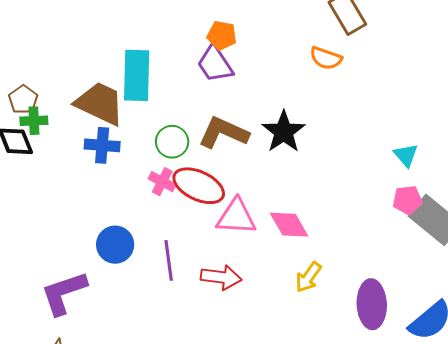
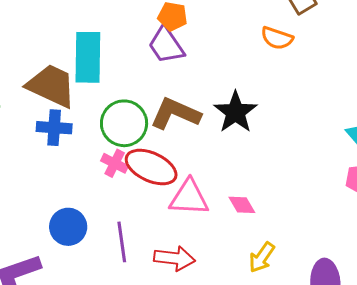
green circle: (172, 142) -> (124, 123), size x1.4
pink diamond: (289, 225) -> (242, 205), size x0.7

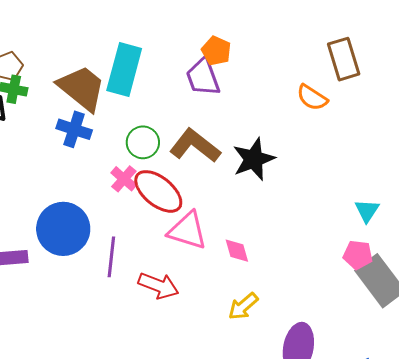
green circle: (124, 123) -> (143, 142), size x0.7
blue circle: (68, 227) -> (63, 229), size x1.4

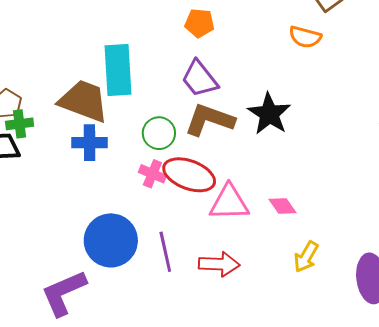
purple trapezoid: (203, 77) -> (200, 79), moved

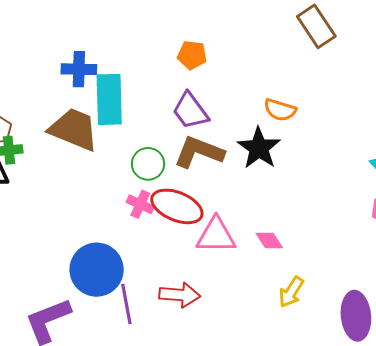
orange semicircle: (305, 37) -> (280, 110), moved
blue cross: (90, 143) -> (79, 69), moved
purple line: (165, 252) -> (126, 304), moved
red arrow: (219, 264) -> (180, 295), moved

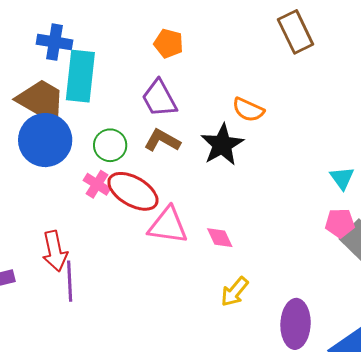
brown L-shape: (199, 152) -> (162, 140), size x0.7
blue circle: (97, 270) -> (45, 140), moved
red arrow: (180, 295) -> (55, 251), moved, turned 66

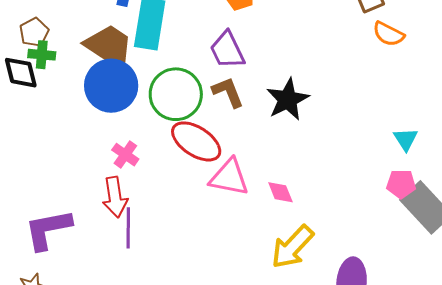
orange semicircle: (248, 110) -> (388, 34), moved
brown L-shape: (162, 140) -> (228, 92), turned 36
green circle: (110, 145) -> (176, 94), size x1.6
pink cross: (97, 184) -> (125, 155), moved
yellow arrow: (235, 292) -> (292, 247), size x1.5

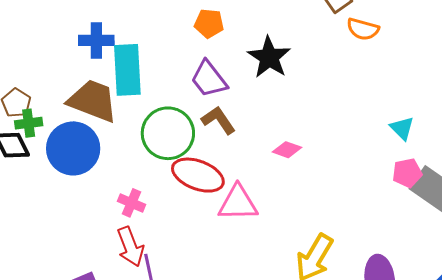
blue circle: (111, 86) -> (73, 148), moved
black star: (288, 100) -> (269, 57), moved
pink diamond: (280, 192) -> (287, 150), moved, turned -36

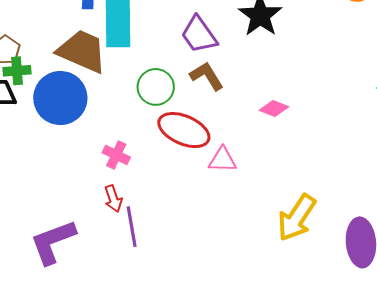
green circle: (168, 133) -> (156, 87), size x0.7
pink triangle: (238, 203) -> (223, 160), size x0.7
red arrow: (130, 247) -> (113, 199), size x0.7

